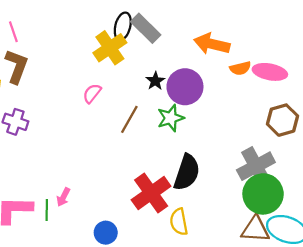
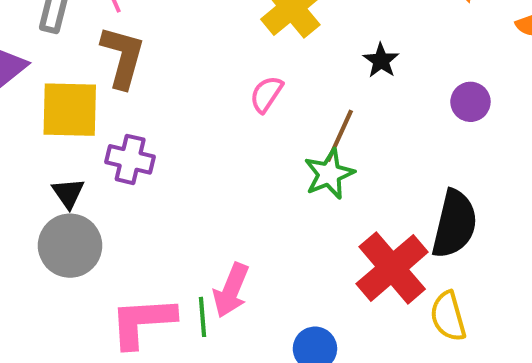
purple circle: (185, 87) -> (470, 102), moved, size x0.6
green star: (171, 118) -> (329, 174), moved
pink arrow: (63, 197) -> (231, 290), size x1.5

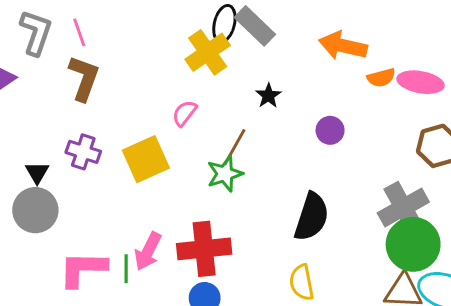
yellow square: (70, 110) -> (146, 159), moved, turned -30
red cross: (392, 268) -> (204, 249), moved, turned 30

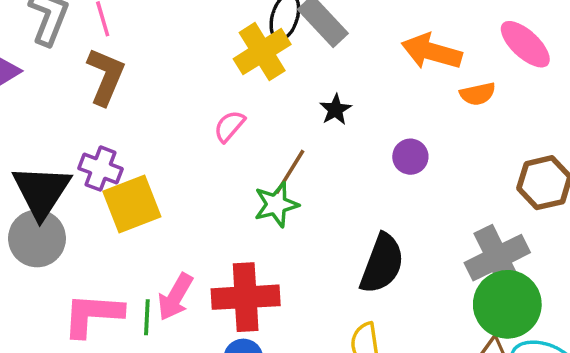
pink ellipse: (421, 82) -> (525, 44), moved, turned 30
yellow square: (146, 159) -> (132, 204), moved
black triangle: (37, 172) -> (41, 191), size x2.0

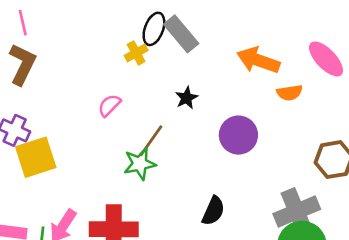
yellow cross: (262, 52) -> (136, 53), size x0.6
purple circle: (410, 157) -> (238, 135), size x1.5
black semicircle: (382, 264) -> (213, 211), size x0.7

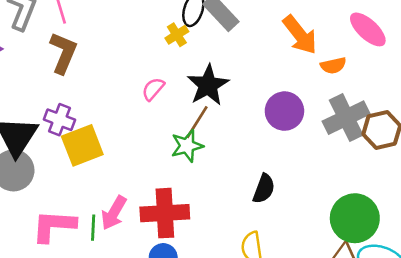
orange arrow: (258, 60) -> (300, 35), turned -144
black star: (186, 98) -> (208, 85), moved, size x1.8
gray cross: (297, 212) -> (346, 118), moved

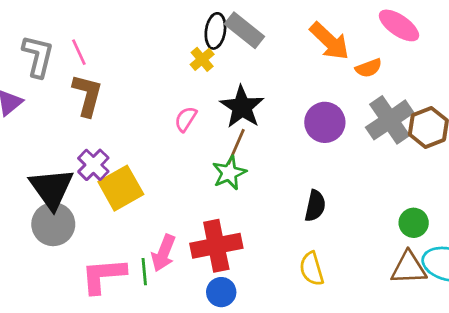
purple cross: (59, 120) -> (93, 165), turned 32
green circle: (355, 218) -> (414, 223), size x0.6

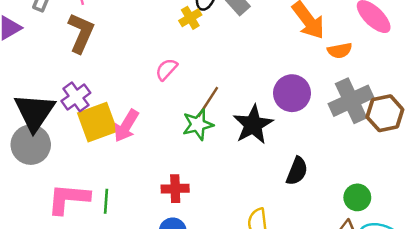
black star: (242, 107) -> (253, 125), moved
black semicircle: (315, 206) -> (297, 171), moved
red cross: (216, 246) -> (175, 189), size x0.6
pink arrow: (163, 253) -> (126, 126), moved

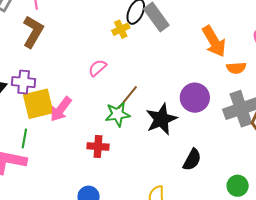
purple cross: (76, 97) -> (24, 82), turned 35
red cross: (175, 189) -> (98, 146), moved
green line: (106, 201) -> (24, 138), moved

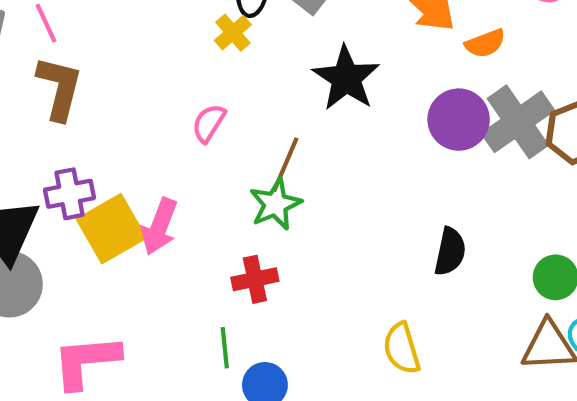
purple circle: (195, 98) -> (459, 120), moved
black star: (161, 119) -> (346, 78), moved
green line: (24, 138) -> (225, 348), moved

